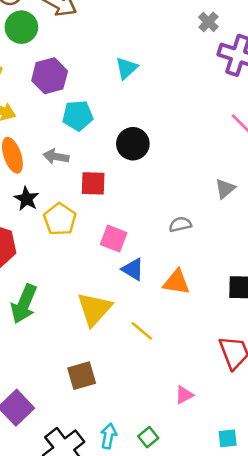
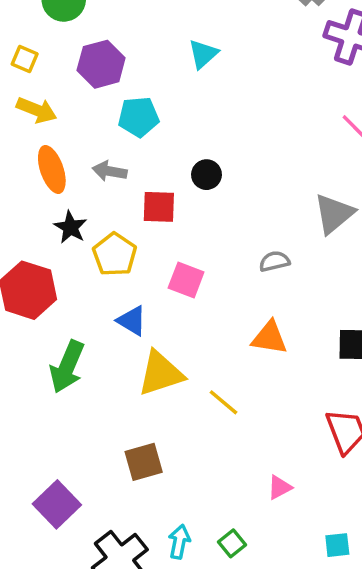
black circle: (133, 144) -> (206, 175), moved, size x0.7
gray triangle: (225, 189) -> (334, 214), size x1.5
blue triangle: (133, 269) -> (132, 321), moved
yellow triangle: (94, 309) -> (161, 373), turned 30

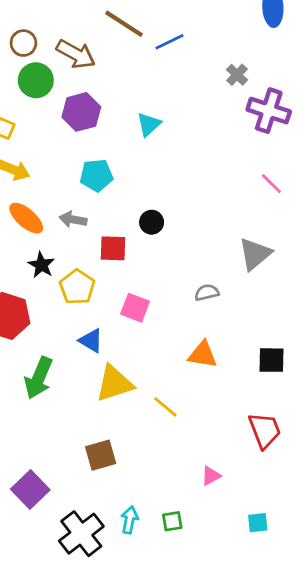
purple hexagon: (101, 64) -> (81, 112), moved
orange ellipse: (52, 170) -> (26, 218), turned -30
green square: (232, 543) -> (172, 521), turned 30

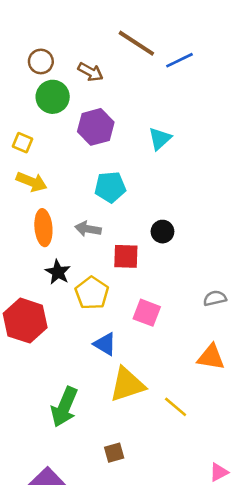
brown arrow: (76, 54) -> (91, 72), size x0.7
orange ellipse: (26, 218) -> (43, 228), turned 44
green arrow: (39, 378) -> (64, 407), moved
brown square: (101, 455) -> (114, 453), size x0.7

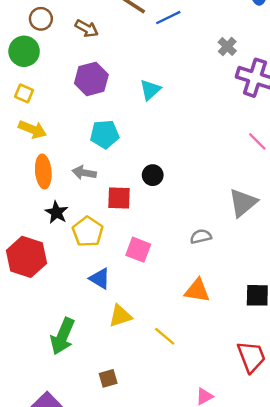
green circle: (53, 97) -> (24, 51), moved
yellow triangle: (127, 385) -> (120, 316), size x0.7

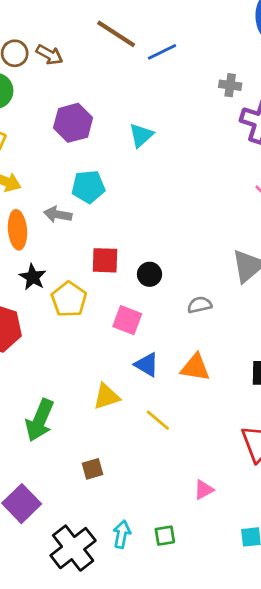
brown arrow: (87, 28) -> (49, 55), moved
gray cross: (227, 46) -> (230, 85), turned -36
gray arrow: (84, 173) -> (58, 214), moved
black circle: (153, 175) -> (149, 274), moved
blue triangle: (100, 279) -> (147, 365), moved

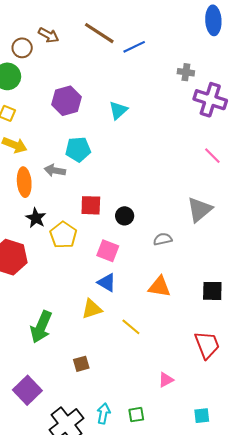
brown arrow: (49, 55) -> (49, 35), moved
blue triangle: (147, 365) -> (107, 282), moved

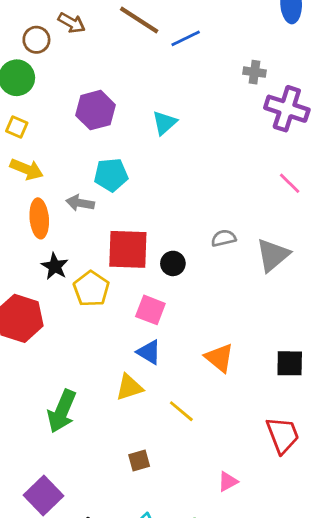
red square: (91, 205) -> (128, 249), size x1.5
gray semicircle: (163, 239) -> (224, 238), moved
orange triangle: (159, 287) -> (219, 358), turned 30
brown square: (81, 364) -> (139, 460), moved

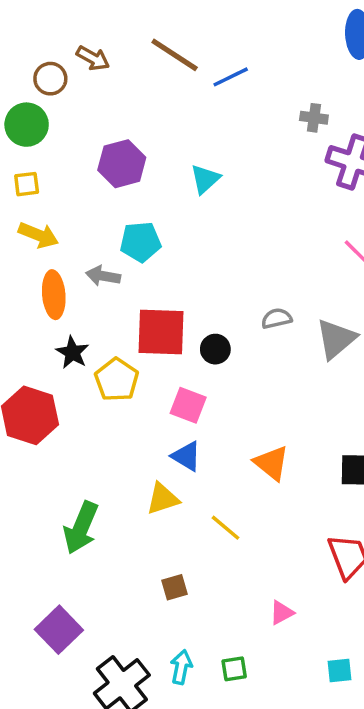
yellow square: (17, 127) -> (27, 184), turned -30

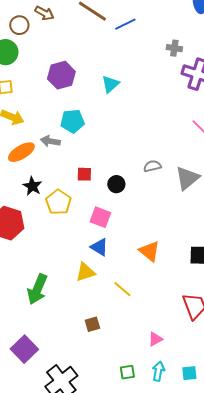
orange ellipse: (54, 295) -> (21, 152), turned 64
red square: (161, 332) -> (84, 174), size x0.5
cyan arrow: (181, 667) -> (158, 371), moved

